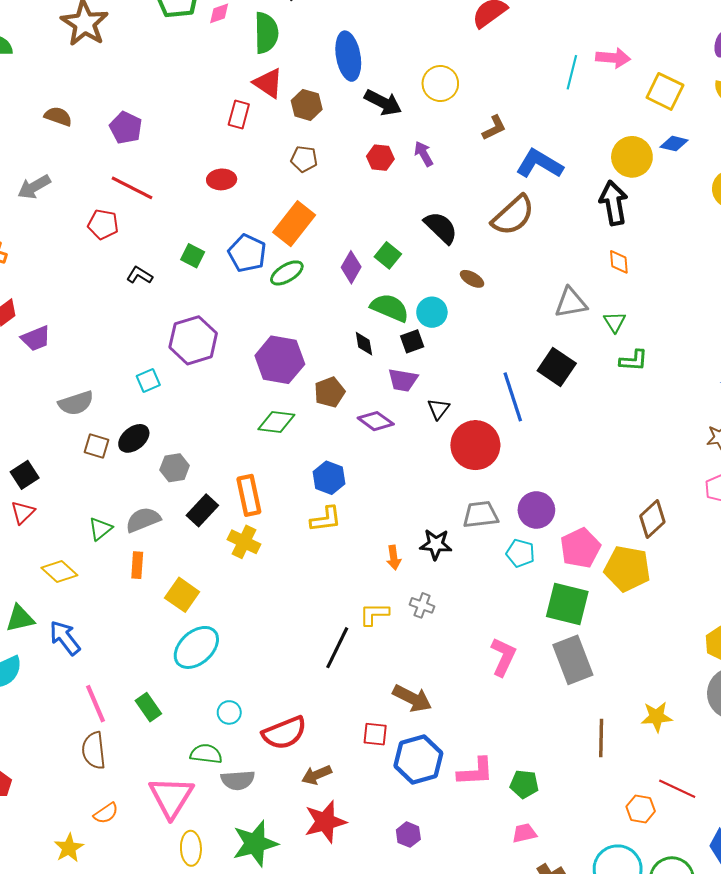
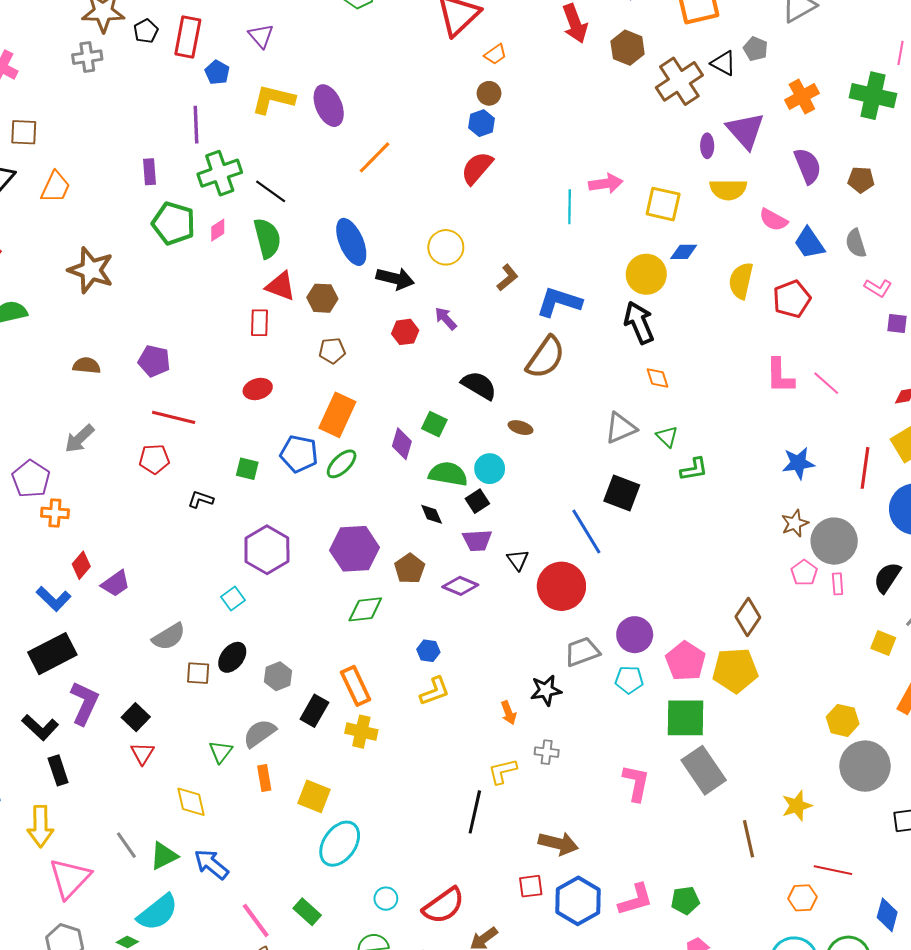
blue hexagon: (329, 478) -> (428, 651), size x0.7
yellow diamond: (59, 571) -> (191, 802), turned 48

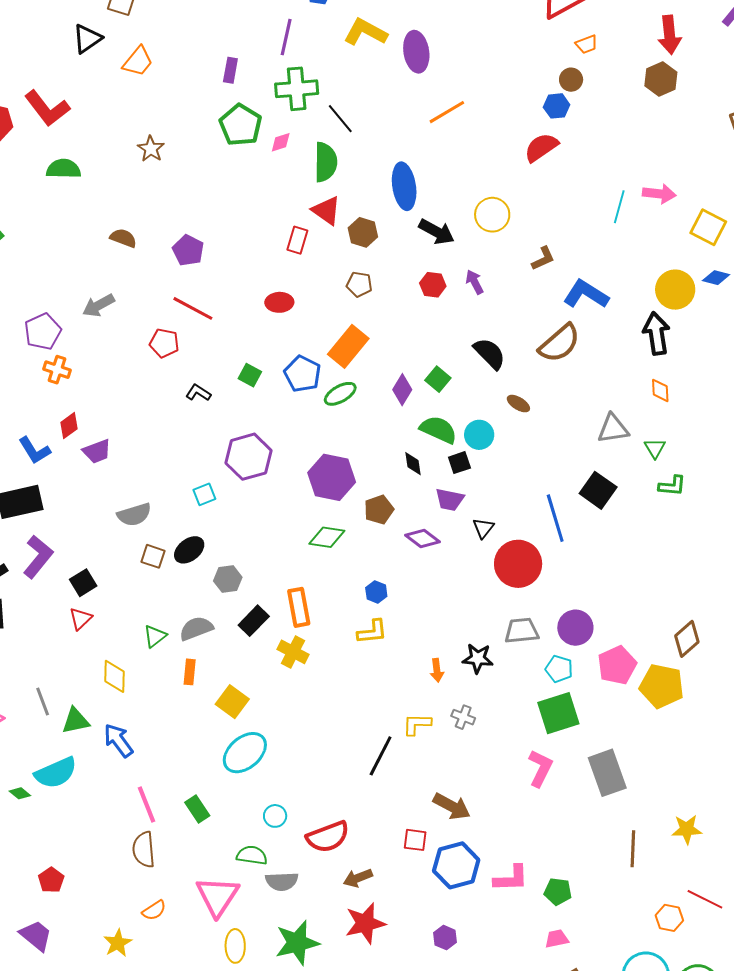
brown hexagon: (628, 48) -> (661, 79), moved
brown star: (91, 270) -> (151, 149), size x0.6
green square: (686, 718) -> (558, 713), moved, turned -33

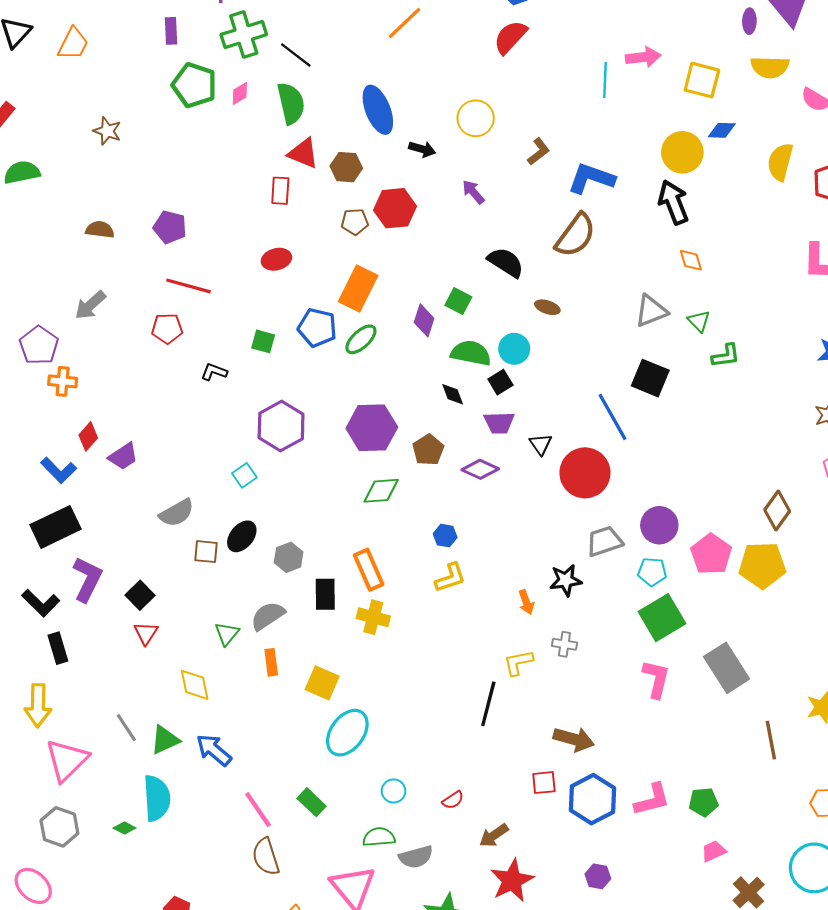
black arrow: (437, 232) -> (422, 149), size x0.7
red hexagon: (433, 285) -> (395, 208), moved, size x1.5
black rectangle: (254, 621) -> (325, 594), turned -32
cyan semicircle: (56, 773) -> (157, 798), turned -57
red semicircle: (328, 837) -> (453, 800), size x0.5

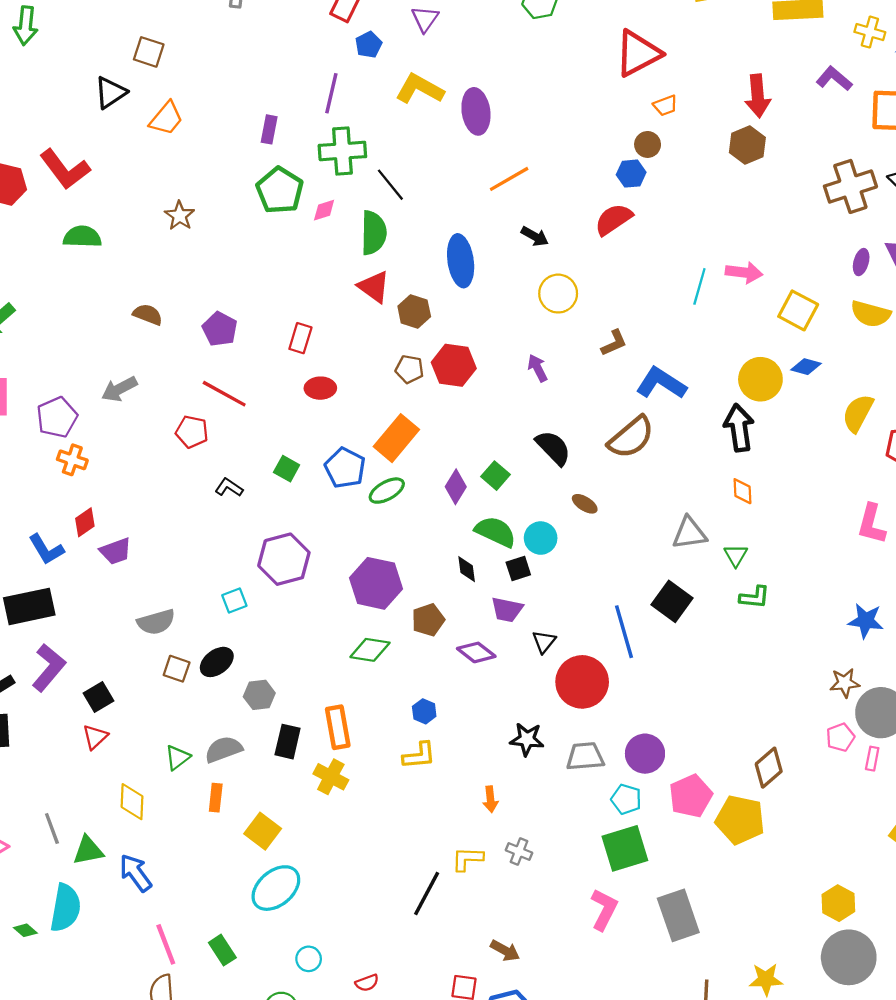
black arrow: (422, 149) -> (535, 236), moved
red rectangle: (280, 191) -> (300, 338), moved
black star: (566, 580) -> (527, 739), moved
brown arrow: (574, 739) -> (505, 951), size x0.7

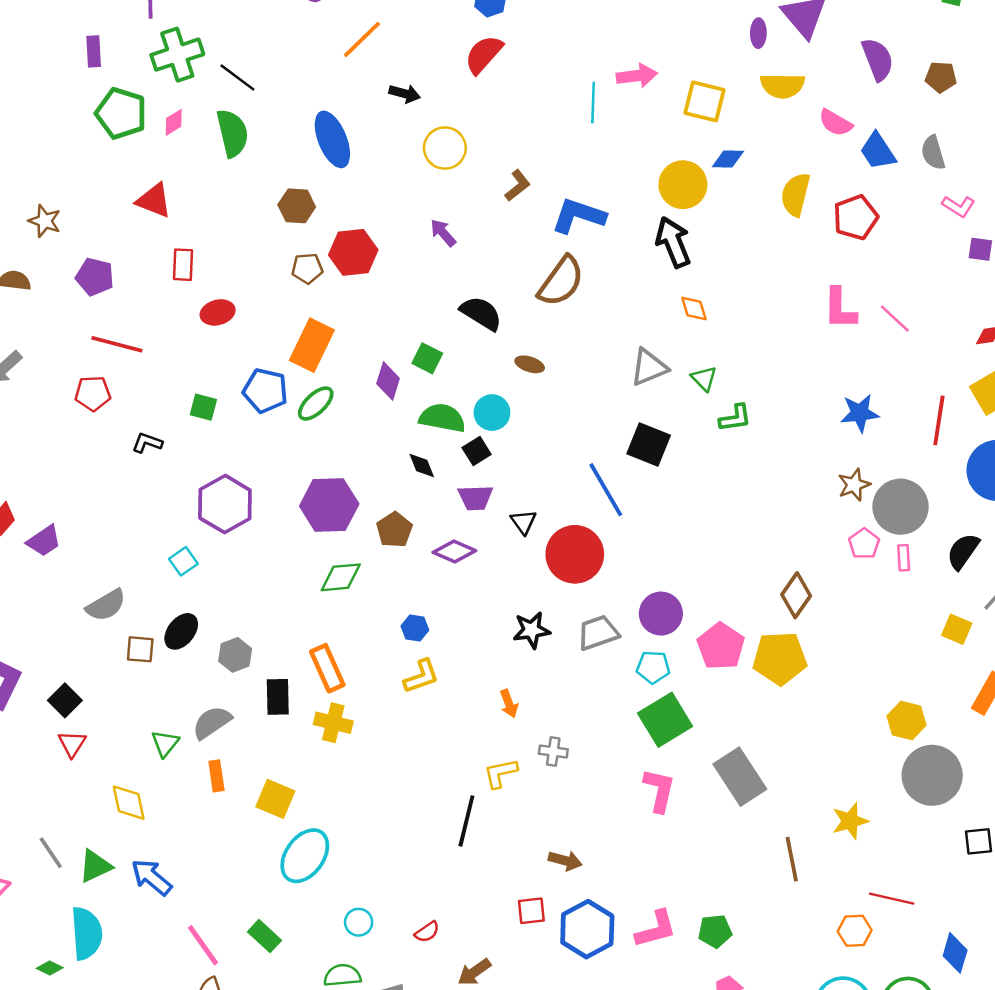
brown star: (180, 216) -> (45, 221), moved
red triangle: (374, 287) -> (154, 200), moved

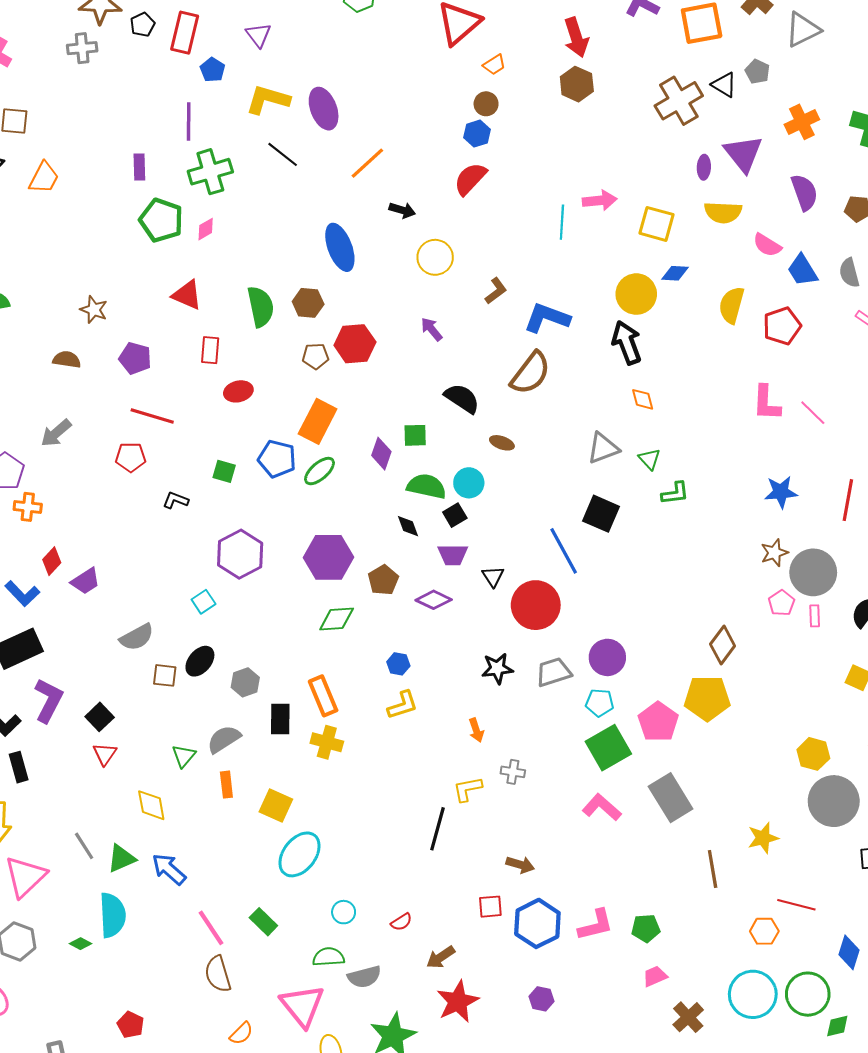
black line: (237, 77) -> (283, 154), moved
green semicircle: (232, 133) -> (261, 307), moved
green square: (427, 358) -> (415, 435), turned -30
pink pentagon: (721, 646) -> (658, 722), moved
pink L-shape: (659, 790) -> (602, 807), turned -63

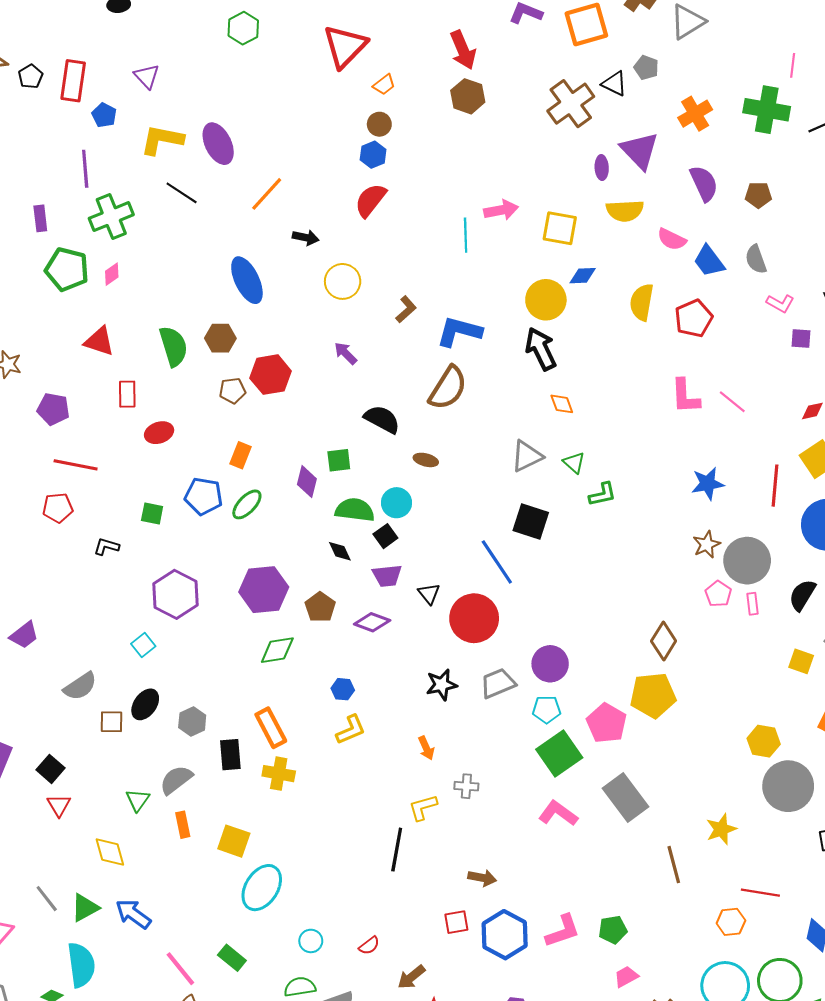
orange rectangle: (318, 421) -> (241, 455), size x0.6

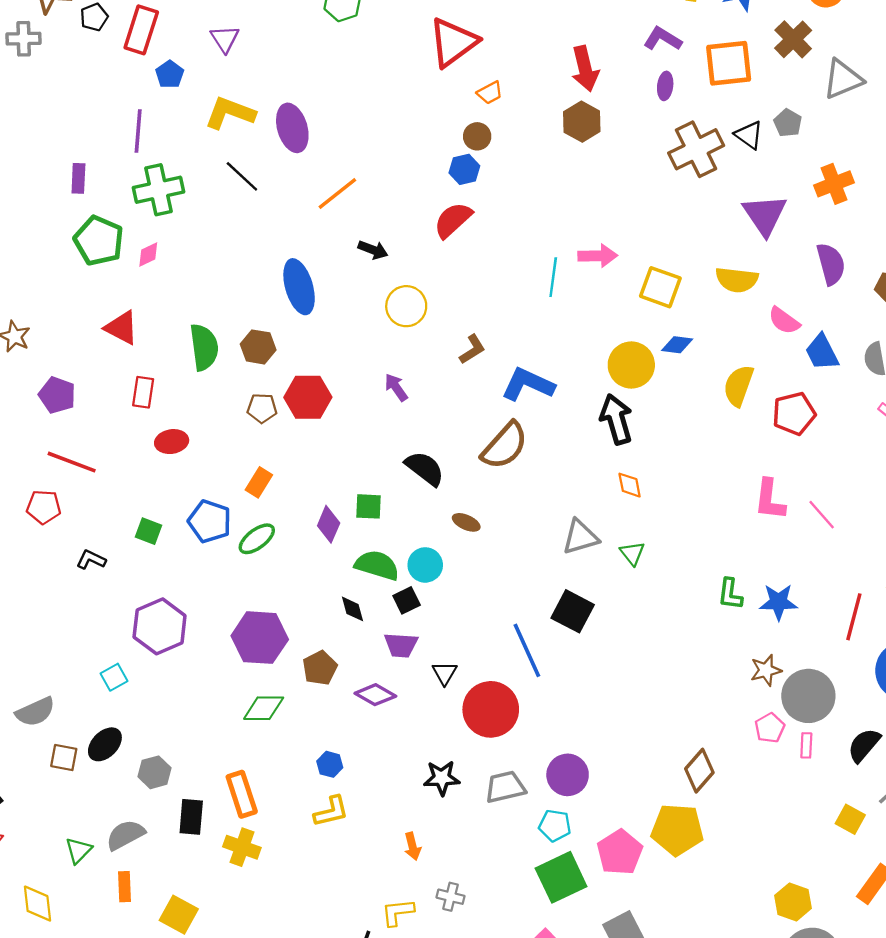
purple ellipse: (602, 168) -> (665, 86), moved
green L-shape: (603, 494) -> (730, 594), moved, turned 100

